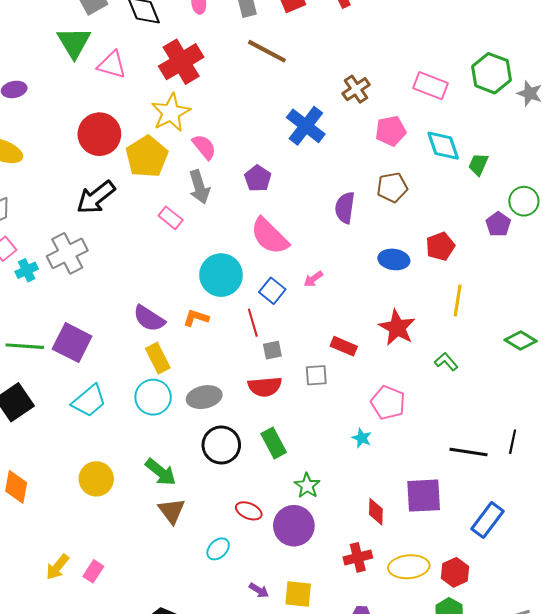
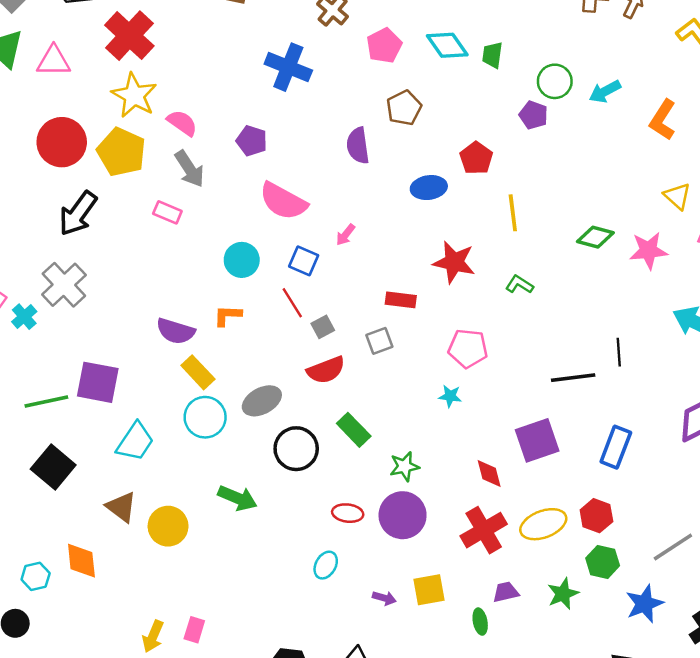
cyan circle: (221, 275) -> (242, 260), size x0.7
green star: (307, 486) -> (404, 466), turned -30
brown triangle: (172, 511) -> (121, 507), moved
red cross: (358, 557) -> (484, 530), size x1.4

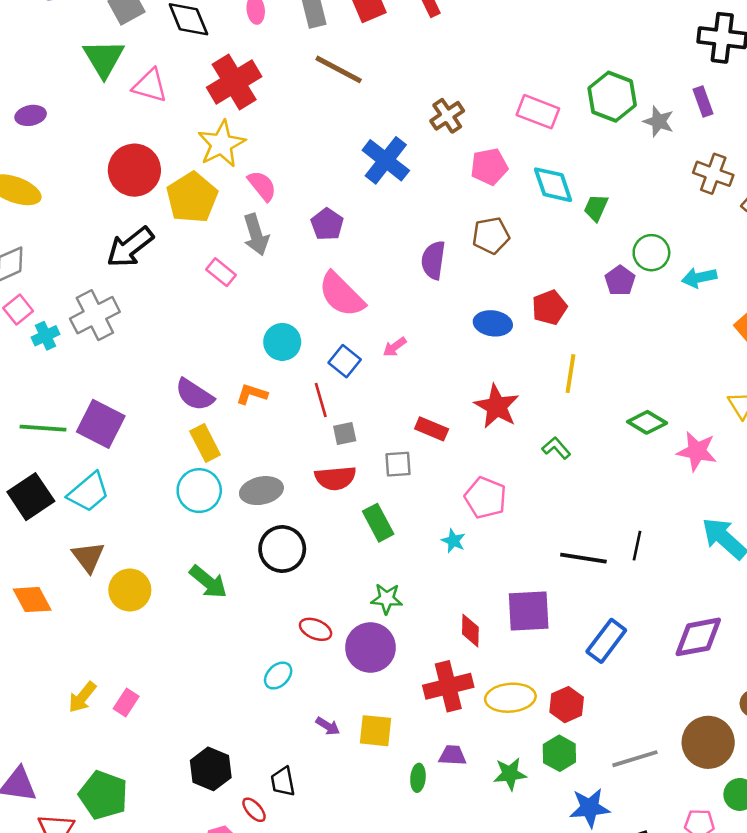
green rectangle: (354, 430) -> (378, 523), moved
cyan trapezoid: (135, 442) -> (88, 492), moved
orange diamond: (81, 561) -> (32, 600), turned -39

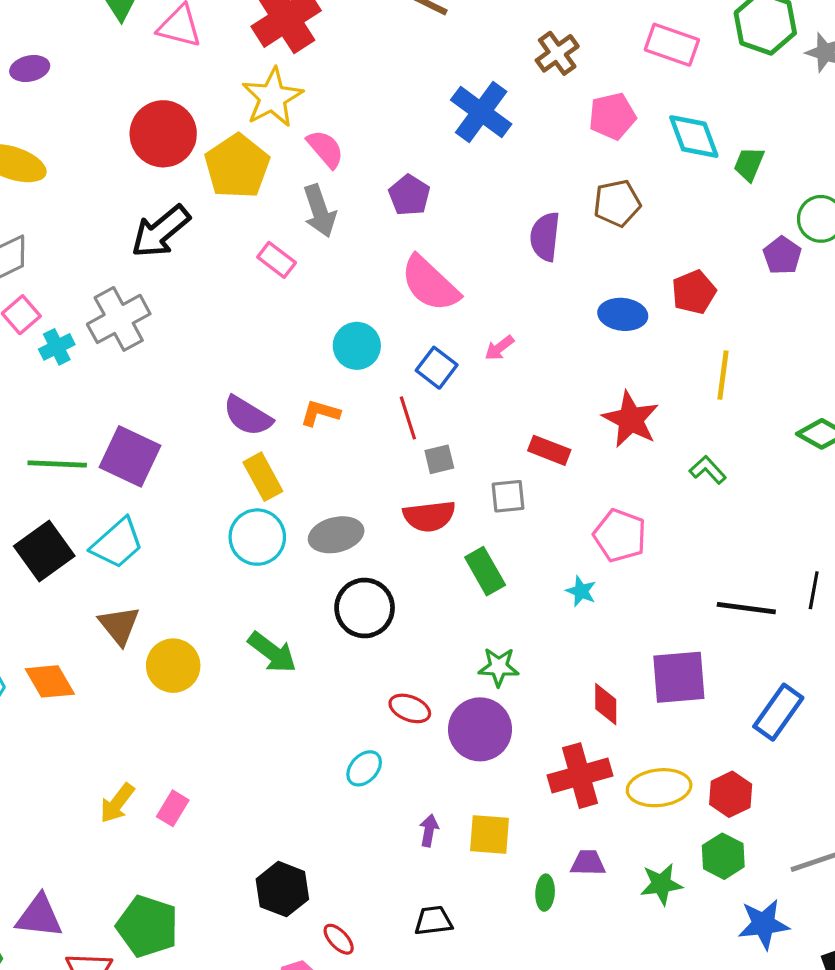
purple arrow: (328, 726) -> (429, 830), turned -110
black trapezoid: (283, 782) -> (433, 921), moved, turned 96

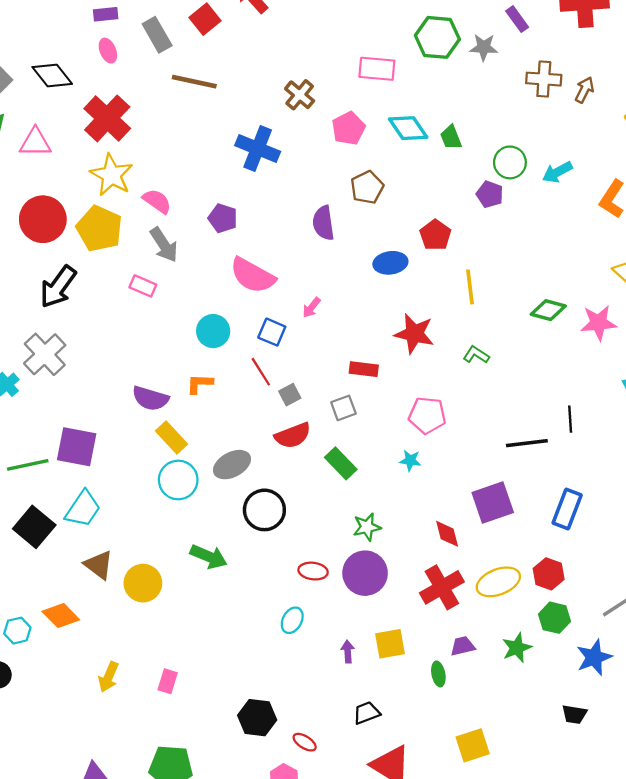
green trapezoid: (749, 164) -> (451, 137), turned -30
yellow arrow: (117, 803) -> (108, 677), moved

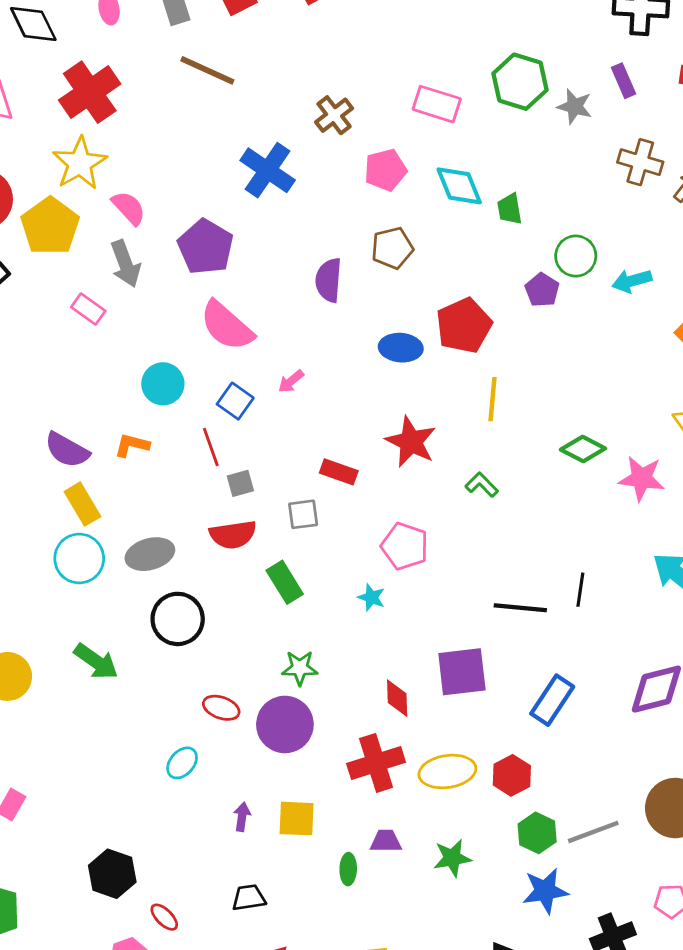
purple pentagon: (223, 218) -> (206, 247), size x1.5
red pentagon: (435, 235) -> (464, 326), size x1.4
green hexagon: (555, 618) -> (537, 833), moved

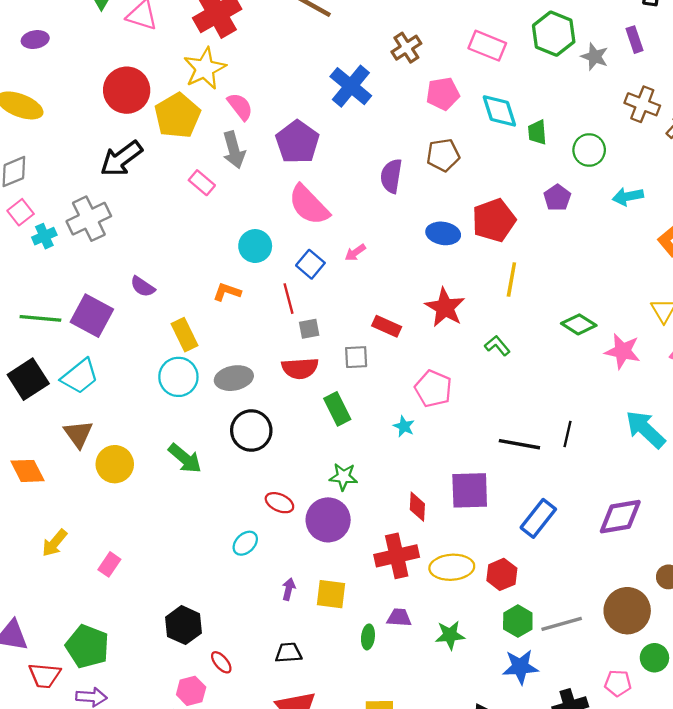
green circle: (576, 256) -> (589, 150), moved
purple semicircle: (67, 450) -> (143, 287), moved, size x0.7

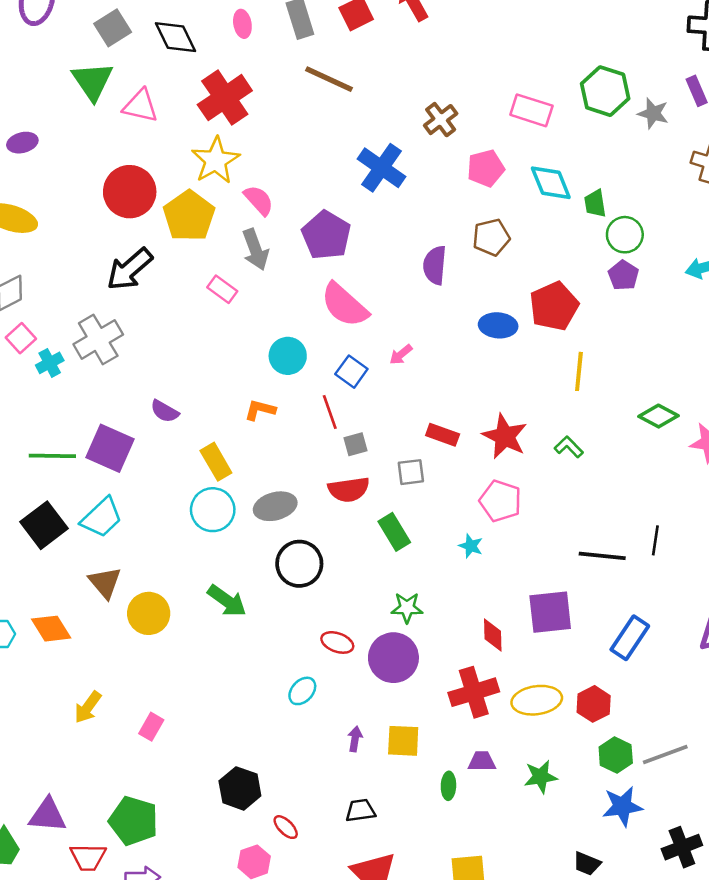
green circle: (589, 150) -> (625, 235), moved
red star: (445, 307) -> (505, 436), moved

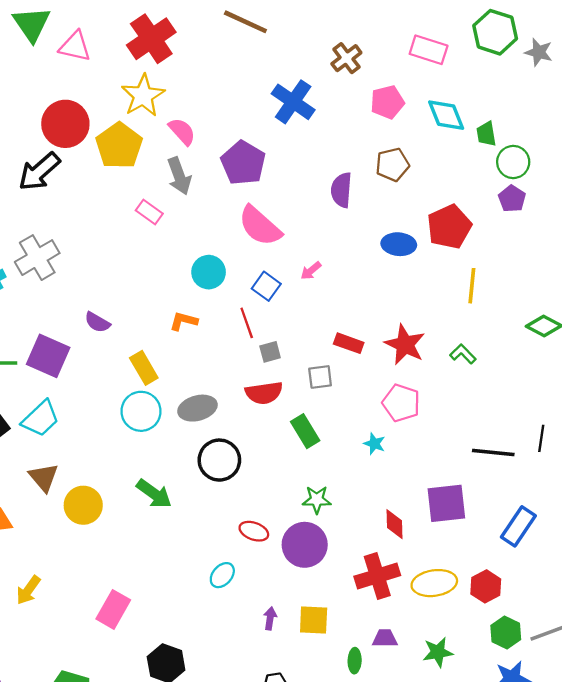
black arrow: (130, 269) -> (39, 172), moved
pink rectangle: (151, 727) -> (113, 609), moved, size x1.5

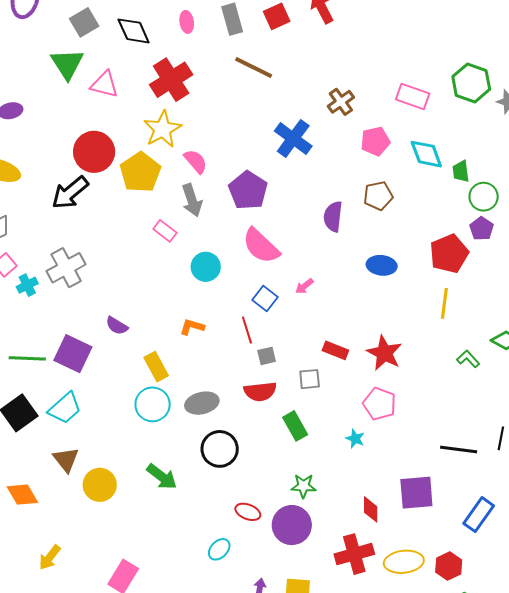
red pentagon: (449, 227) -> (449, 254), moved
cyan circle: (209, 272) -> (206, 267), moved
green L-shape: (463, 354) -> (468, 359), moved

